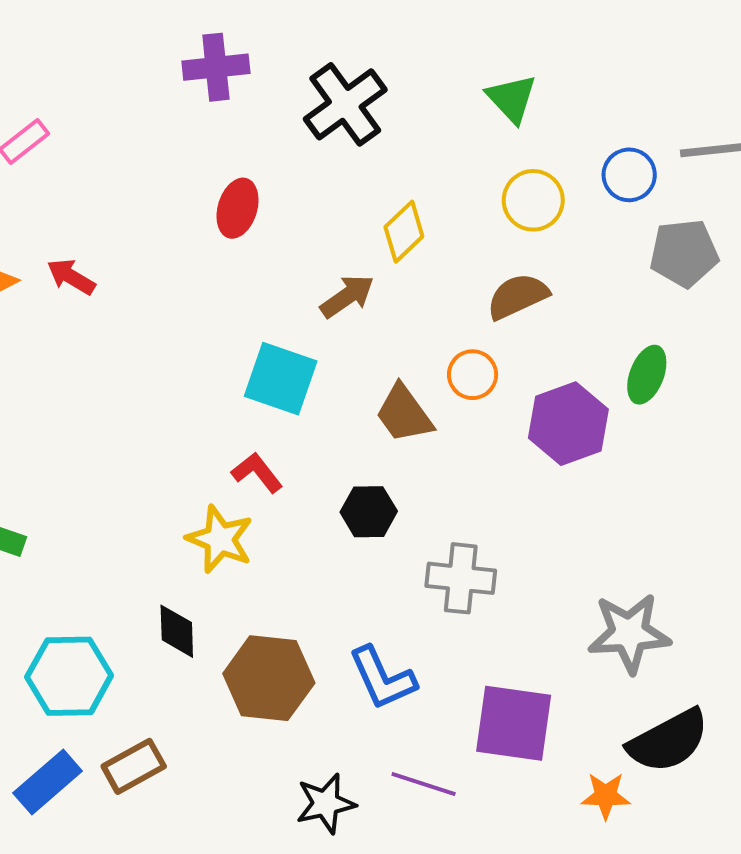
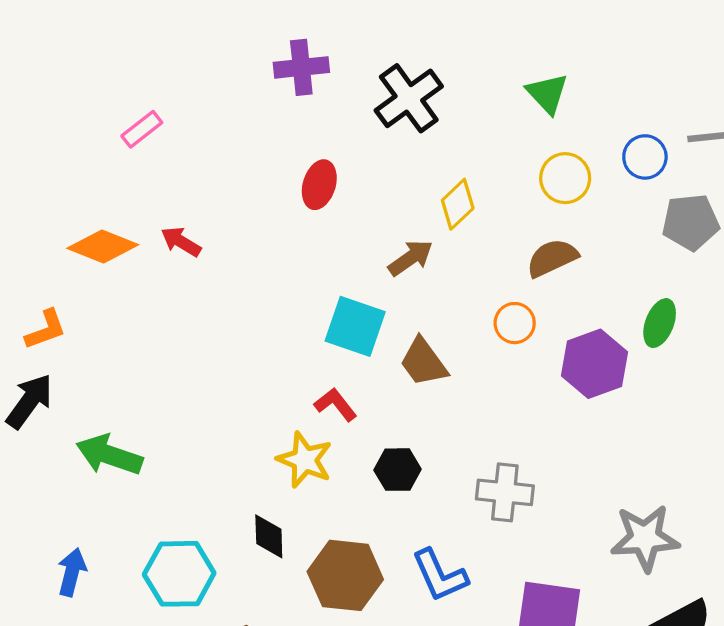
brown trapezoid: (404, 414) -> (423, 362), moved
black hexagon: (369, 512) -> (397, 470), moved

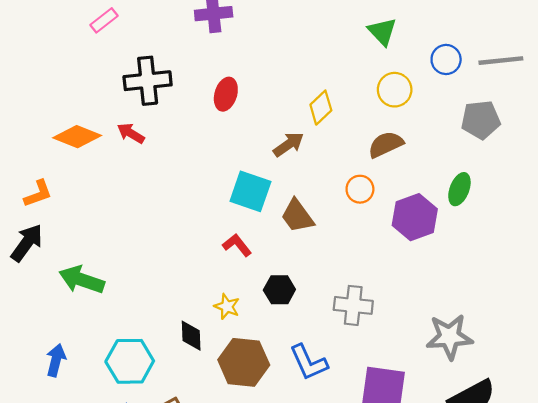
black cross: (409, 98) -> (148, 81), moved, turned 30
pink rectangle: (142, 129) -> (104, 20), moved
blue circle: (645, 157) -> (446, 59), moved
yellow star: (305, 460) -> (227, 307), moved, size x0.7

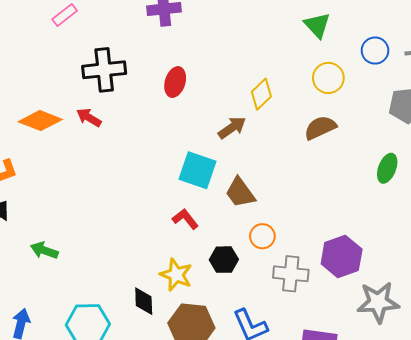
orange circle: (360, 189) -> (262, 236), moved
purple hexagon: (415, 217) -> (342, 257), moved
green arrow: (82, 280) -> (44, 250), size x0.7
yellow star: (227, 307) -> (176, 275), size x1.4

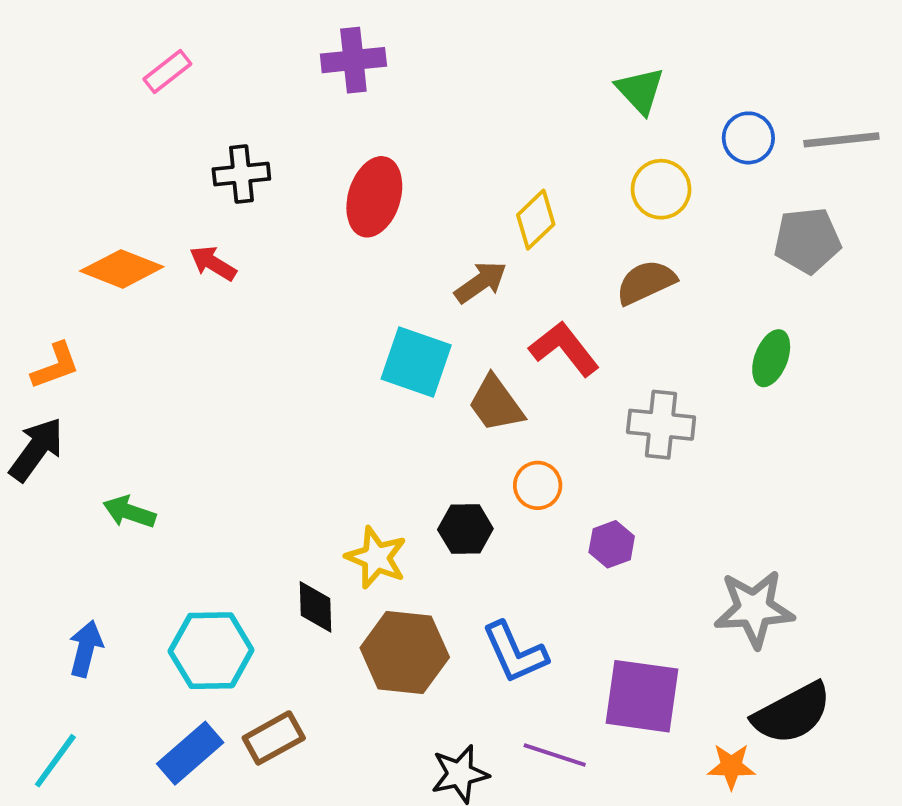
black cross: (104, 70) -> (241, 174), size x0.7
red ellipse: (175, 82) -> (374, 197), size x1.4
red L-shape: (185, 219) -> (564, 349), moved, size x1.4
purple hexagon: (342, 257) -> (612, 544), moved, size x0.6
gray cross: (291, 274) -> (661, 425), moved

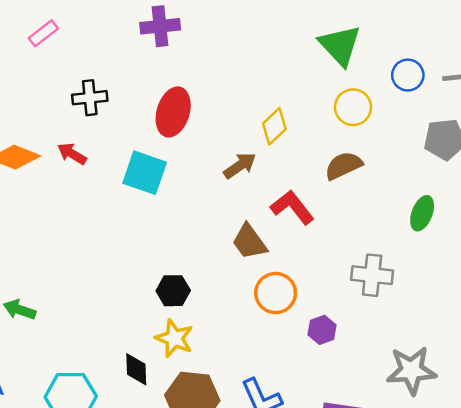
green triangle: (640, 90) -> (340, 45), size x1.4
cyan square: (416, 362) -> (145, 173), moved
gray cross: (661, 425) -> (372, 275), moved
orange circle: (538, 485) -> (276, 293), size x1.4
black hexagon: (465, 529) -> (173, 291), moved

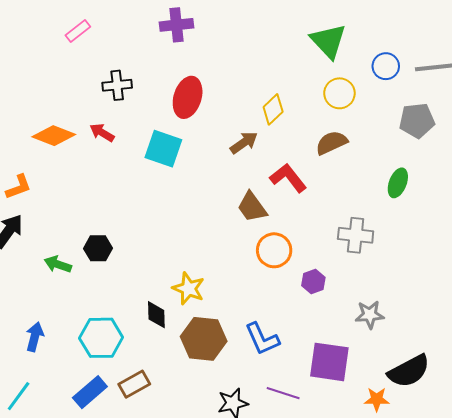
black hexagon: (173, 291) -> (98, 248), moved
gray star: (411, 370) -> (370, 315), moved, size x0.7

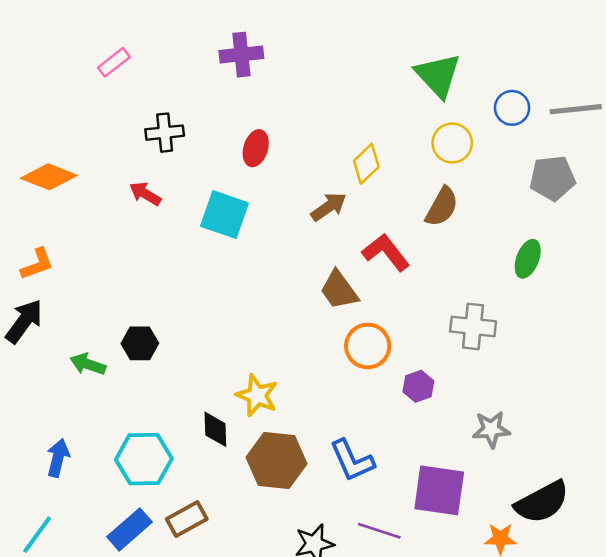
red ellipse: (188, 97) -> (256, 148), size x0.7
orange diamond: (54, 136) -> (49, 177), moved
brown semicircle: (331, 143) -> (442, 207), turned 144

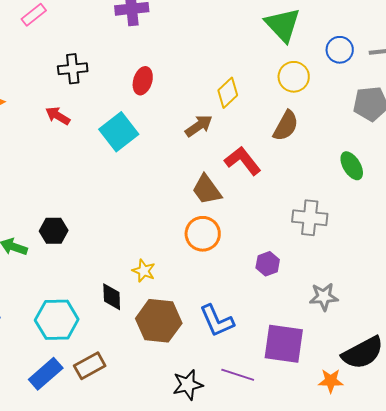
cyan square: (224, 215) -> (119, 132), turned 33
green ellipse: (528, 259) -> (352, 166), turned -52
orange circle: (368, 346) -> (203, 234), moved
yellow star: (257, 395) -> (144, 271), size x0.7

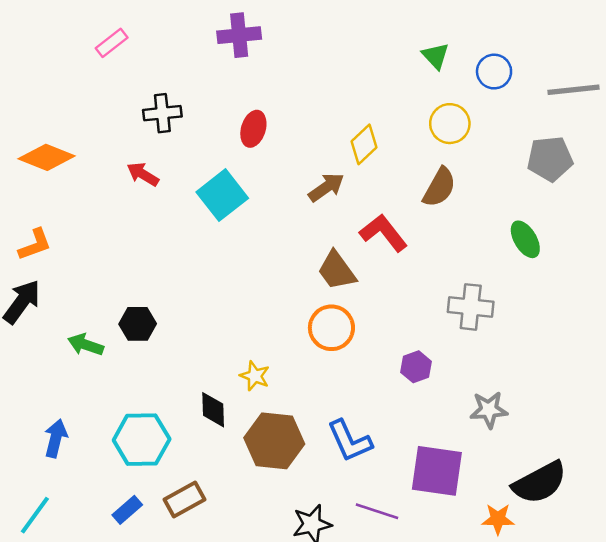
green triangle: (283, 25) -> (436, 56), size x0.6
blue circle: (340, 50) -> (494, 72), moved
blue rectangle: (46, 374) -> (127, 510), size x0.7

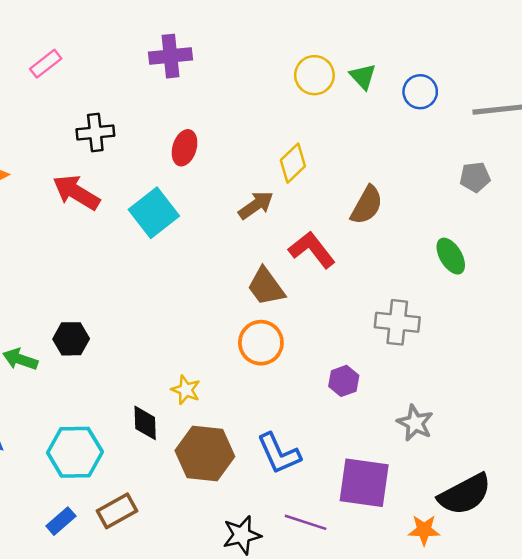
yellow circle: (450, 124) -> (314, 75), moved
gray pentagon: (550, 159) -> (475, 177), size x0.7
red arrow: (143, 174) -> (76, 192), size x1.5
gray star: (489, 410) -> (415, 423), turned 30

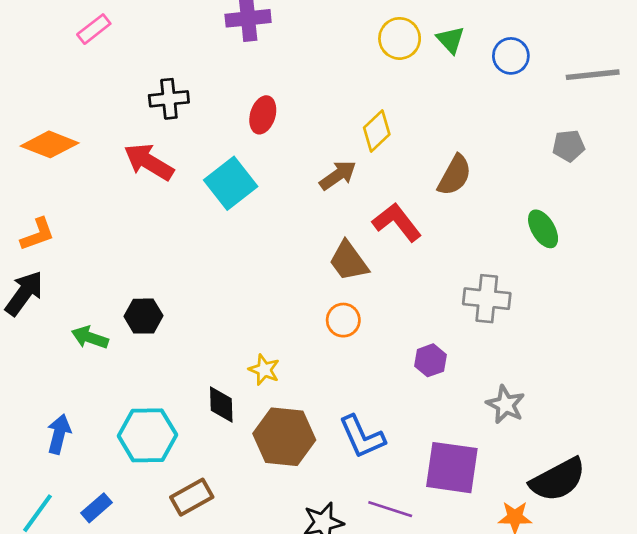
pink rectangle: (46, 64) -> (94, 29), moved
orange circle: (261, 343) -> (343, 320), size x0.7
blue rectangle: (61, 521) -> (97, 508), moved

